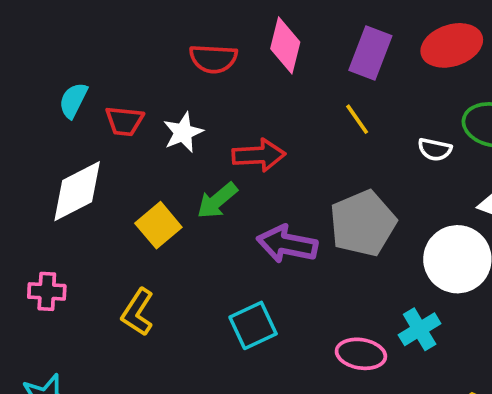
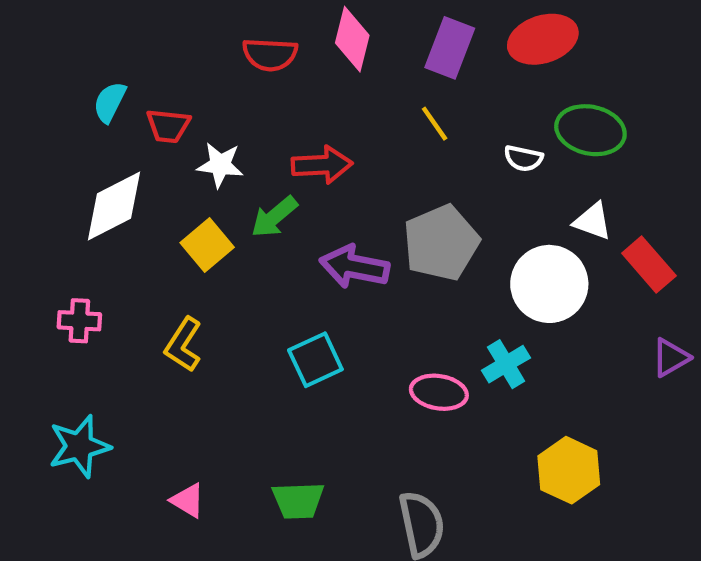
white star: (183, 132) -> (220, 165), moved, turned 30

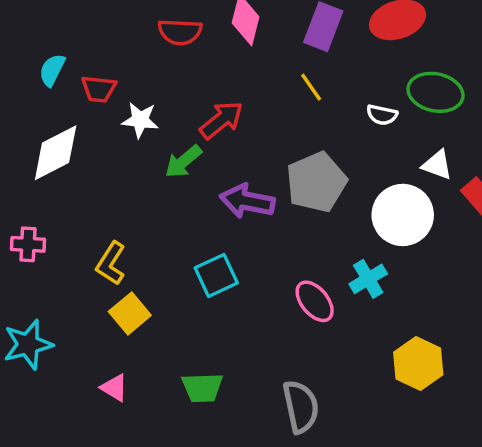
red arrow: (322, 165) -> (221, 120), turned -36
yellow square: (207, 245) -> (130, 313), moved
pink ellipse: (439, 392) -> (315, 301), turned 42

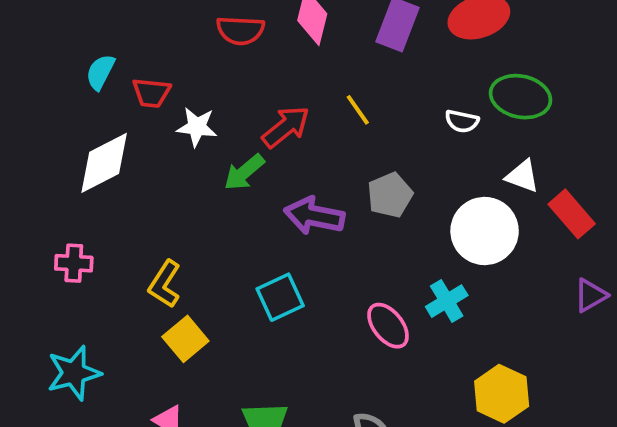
yellow line: (311, 87) -> (358, 110), moved
gray pentagon: (316, 182) -> (390, 195), size x0.7

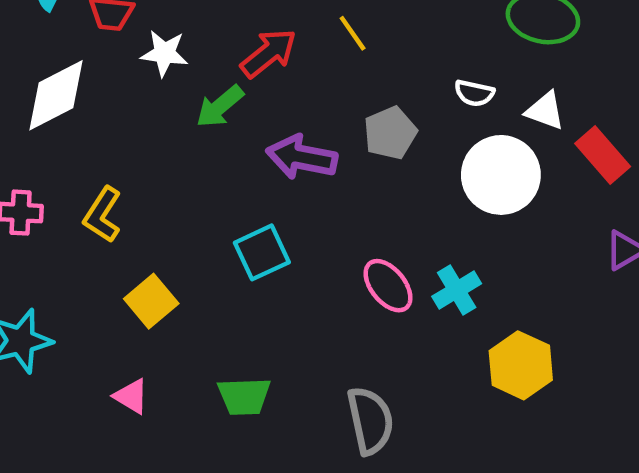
white semicircle: (462, 121) -> (474, 93), moved
yellow L-shape: (165, 284) -> (102, 215), moved
cyan cross: (447, 301) -> (457, 290), moved

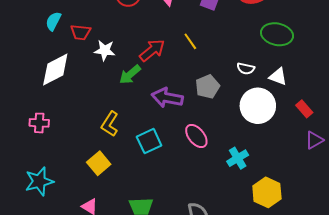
red rectangle: (603, 155) -> (304, 109), moved, size x0.7
yellow L-shape: (102, 215) -> (110, 124), moved
pink ellipse: (388, 286) -> (196, 136), moved

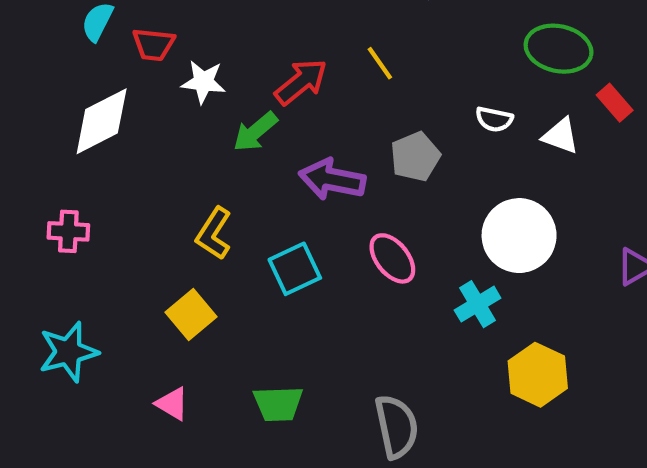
white circle: (258, 106) -> (519, 236), moved
red rectangle: (304, 109) -> (615, 103), moved

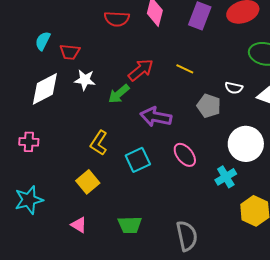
yellow line: (380, 63) -> (185, 69), moved, turned -30
white star: (203, 82) -> (85, 80), moved
gray pentagon: (415, 157) -> (209, 106), moved, turned -30

